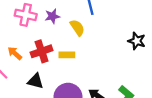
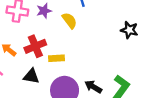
yellow rectangle: (67, 55) -> (56, 58), moved

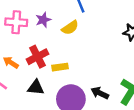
yellow semicircle: (69, 21) -> (70, 28), turned 98

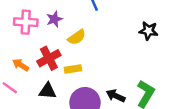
yellow semicircle: (70, 28) -> (77, 37), moved

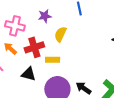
pink cross: (26, 22) -> (15, 26), moved
yellow semicircle: (77, 37) -> (60, 34), turned 140

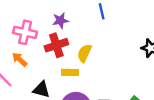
yellow semicircle: (60, 34) -> (84, 53), moved
red cross: (34, 47) -> (56, 45), moved

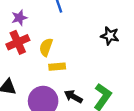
yellow rectangle: (70, 72) -> (57, 67), moved

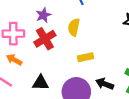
yellow semicircle: (46, 47) -> (74, 27), moved

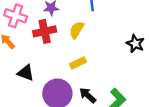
yellow rectangle: (86, 57) -> (78, 63), turned -32

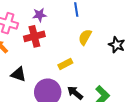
yellow semicircle: (77, 30) -> (85, 37), moved

